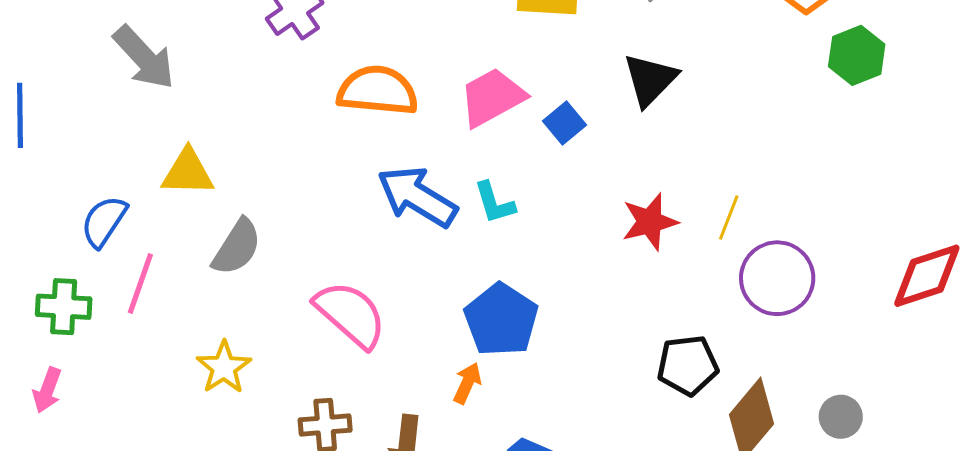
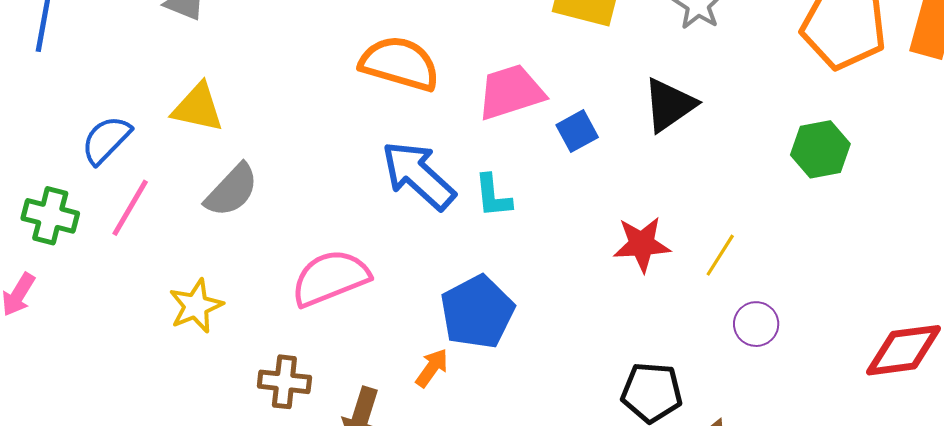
green hexagon: (857, 55) -> (820, 149), moved
purple circle: (777, 278) -> (756, 324), size x0.6
pink semicircle: (350, 314) -> (330, 278), turned -74

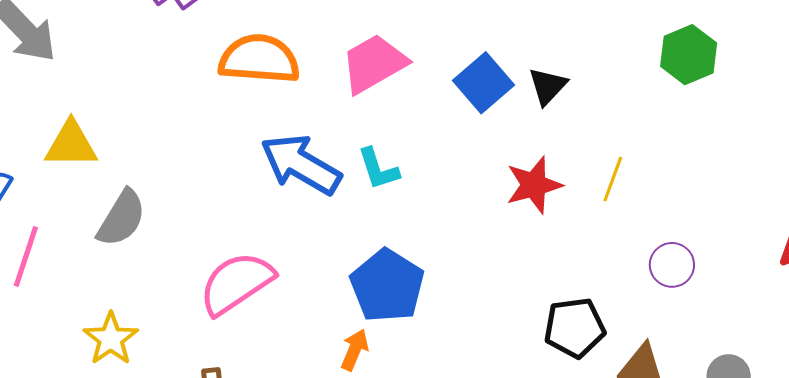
black triangle: (669, 105) -> (548, 86), moved, size x0.7
blue square: (577, 131) -> (484, 83), moved, size x1.4
purple circle: (756, 324) -> (672, 265), moved

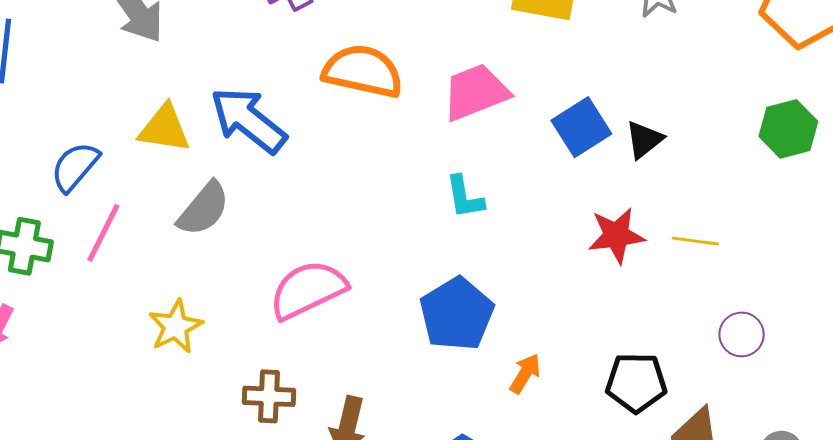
blue arrow: (301, 164) -> (248, 120), moved
yellow line: (613, 179) -> (695, 241), turned 69
orange arrow: (355, 350) -> (525, 374), moved

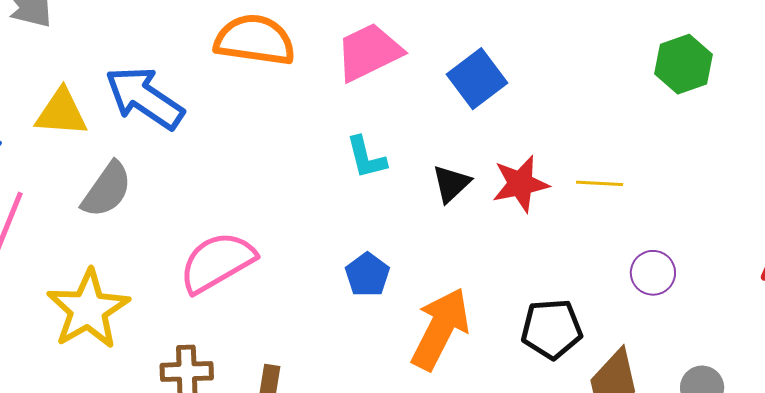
black triangle: (644, 140) -> (451, 184), moved
blue pentagon: (457, 314) -> (367, 275), size x0.6
yellow star: (176, 327) -> (88, 309), size x1.5
orange arrow: (525, 374) -> (440, 329), size x2.0

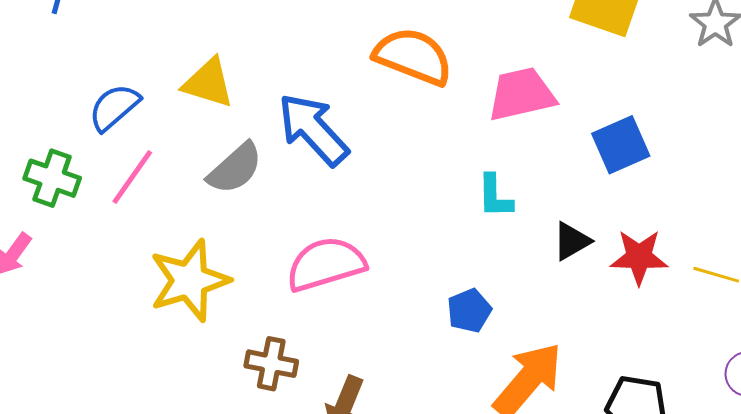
blue arrow: (144, 98) -> (313, 129), moved

